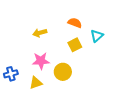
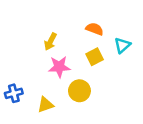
yellow arrow: (40, 33) -> (50, 42), turned -48
pink star: (41, 61) -> (59, 67), moved

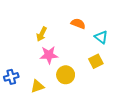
cyan triangle: (122, 45) -> (101, 37), turned -40
yellow square: (95, 57) -> (96, 61), moved

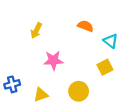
yellow arrow: (42, 34) -> (36, 31), moved
yellow circle: (66, 75) -> (79, 91), moved

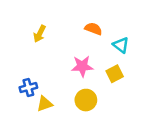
pink star: (53, 60) -> (82, 66), moved
blue cross: (12, 84) -> (28, 87), moved

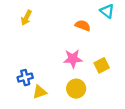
yellow arrow: (40, 34) -> (26, 18), moved
cyan triangle: (121, 45) -> (107, 11), moved

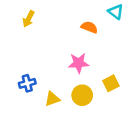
yellow square: (102, 65) -> (111, 83), moved
yellow triangle: (40, 92) -> (52, 99), moved

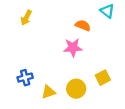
pink star: (79, 63) -> (73, 48), moved

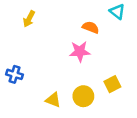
blue cross: (25, 78) -> (15, 74), moved, turned 32
yellow triangle: (48, 92) -> (53, 100), turned 40

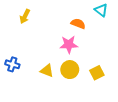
yellow circle: (83, 96) -> (70, 70), moved
yellow triangle: (53, 100) -> (47, 71), moved

